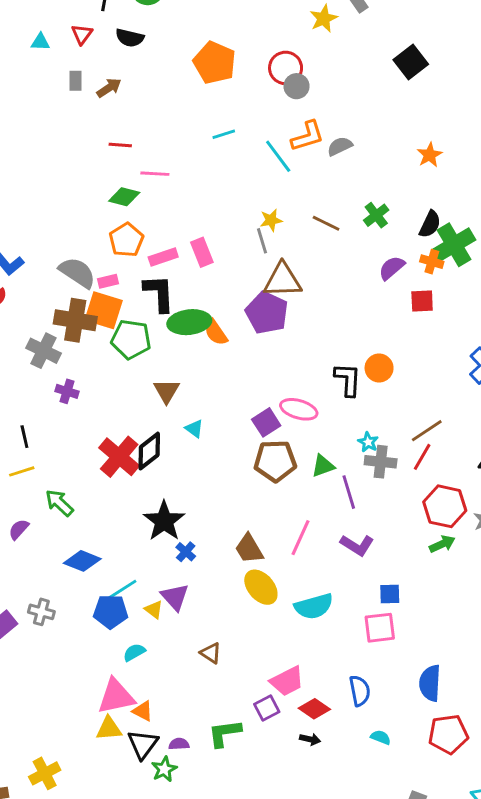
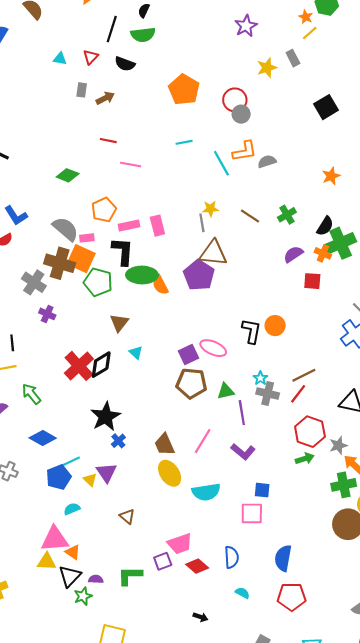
green diamond: (124, 197) -> (68, 175), moved
blue pentagon: (111, 612) -> (59, 477), turned -30
black arrow: (310, 739) -> (200, 617), moved

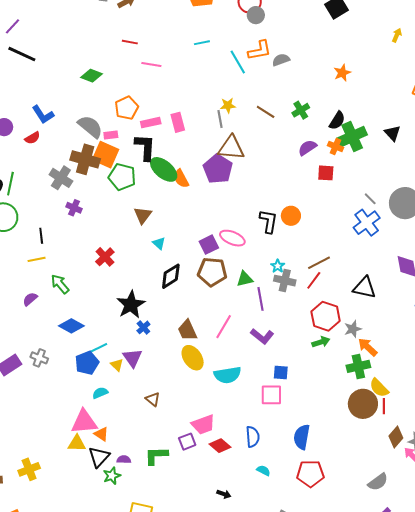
green ellipse: (142, 275) -> (164, 169), turned 40
black diamond: (101, 365) -> (171, 276), moved
red cross: (79, 366) -> (105, 257), size x0.7

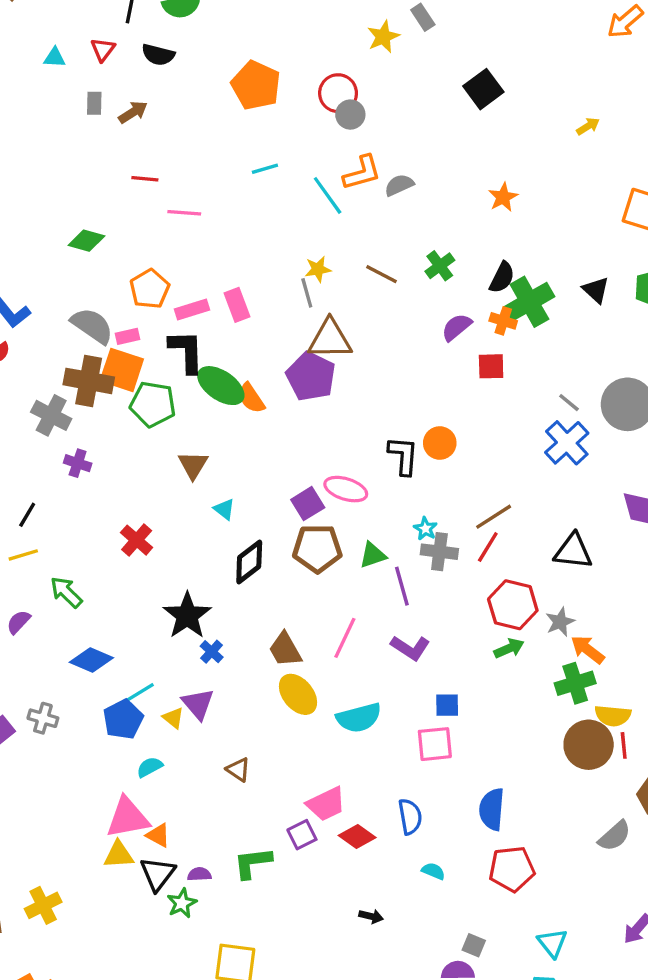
yellow arrow: (397, 35) -> (588, 126), turned 40
black line: (41, 236) -> (27, 515), turned 42
yellow semicircle: (379, 388) -> (613, 716), turned -35
gray semicircle: (378, 482) -> (615, 836), moved

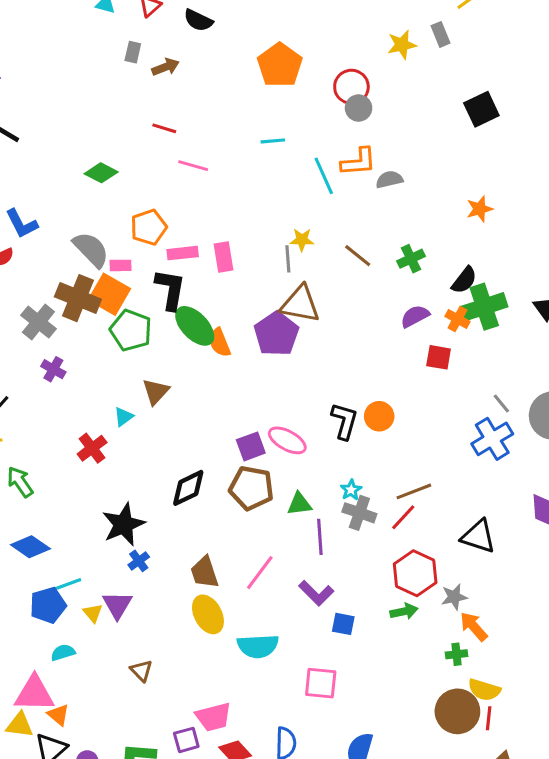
cyan triangle: (224, 509) -> (124, 417), moved, turned 35
green cross: (575, 683) -> (457, 654), size x0.6
blue square: (447, 705) -> (343, 624), moved

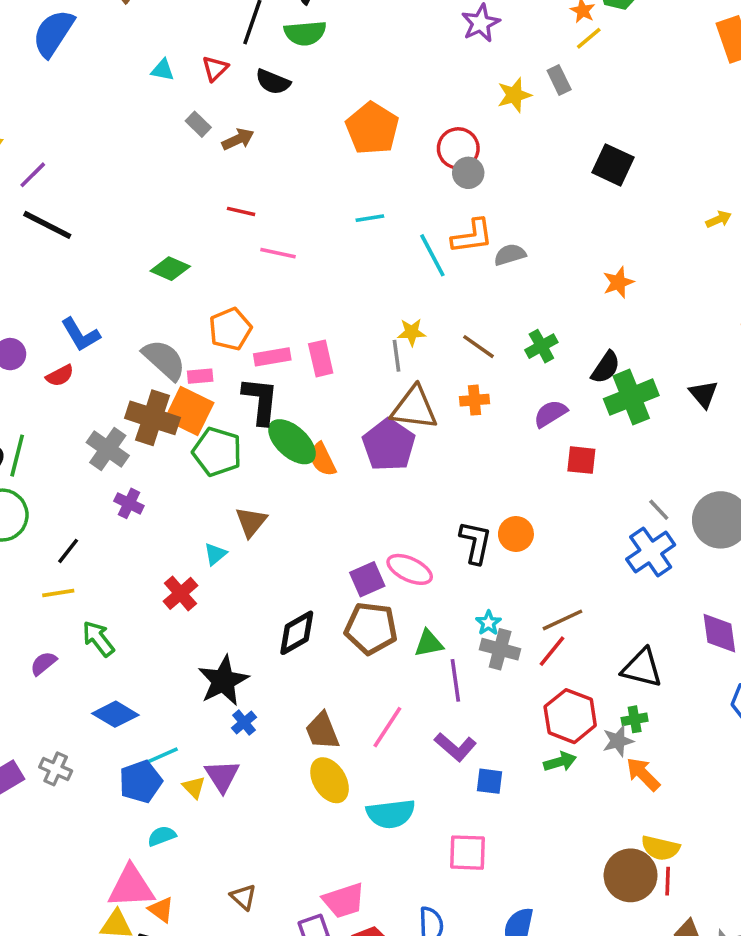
gray rectangle: (133, 52) -> (198, 124), turned -55
black square: (481, 109) -> (613, 165), turned -36
orange cross: (458, 319) -> (474, 400), moved, turned -30
green cross: (457, 654) -> (635, 719), moved
brown triangle: (141, 671) -> (243, 897), moved

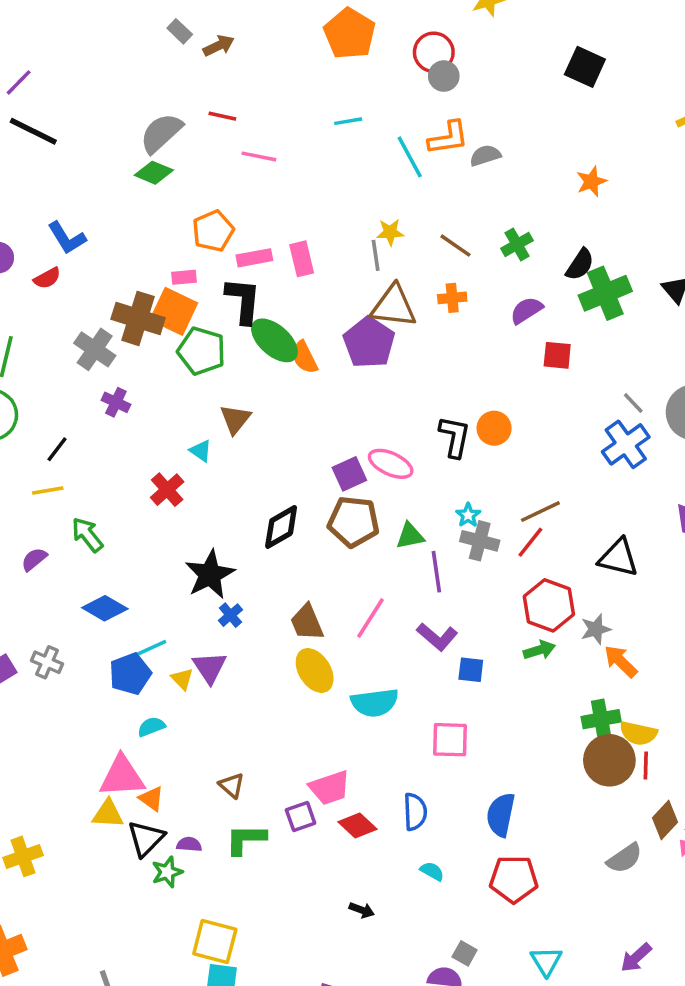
gray semicircle: (164, 360) -> (161, 133), moved, turned -84
cyan triangle: (215, 554) -> (201, 451), turned -45
green cross: (635, 719) -> (601, 719), moved, size x1.5

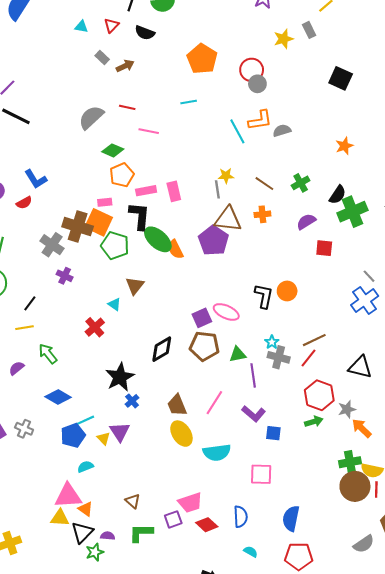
cyan line: (348, 121) -> (189, 102), moved
green diamond: (154, 173) -> (113, 150), moved

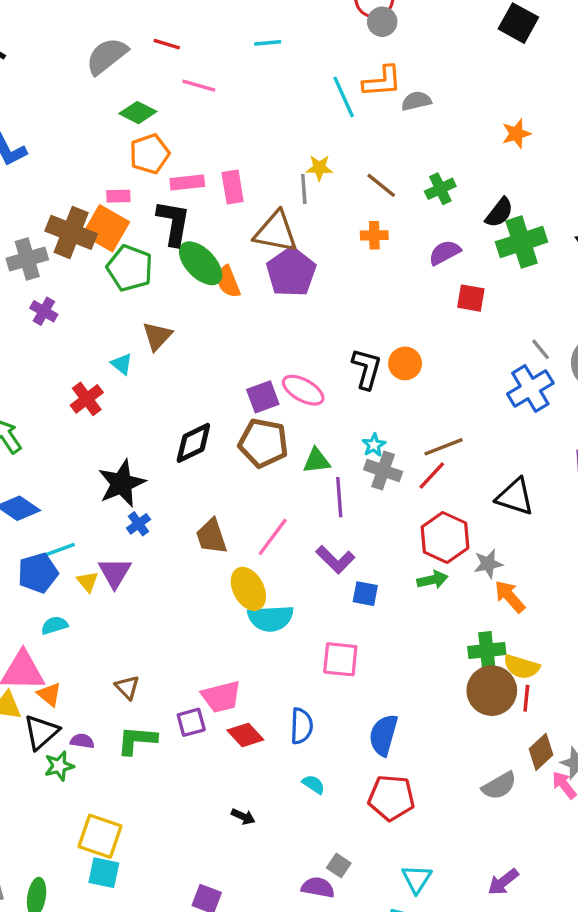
brown triangle: (228, 219) -> (276, 232), moved
gray cross: (52, 245) -> (27, 259), turned 35
yellow ellipse: (181, 434) -> (248, 589), moved

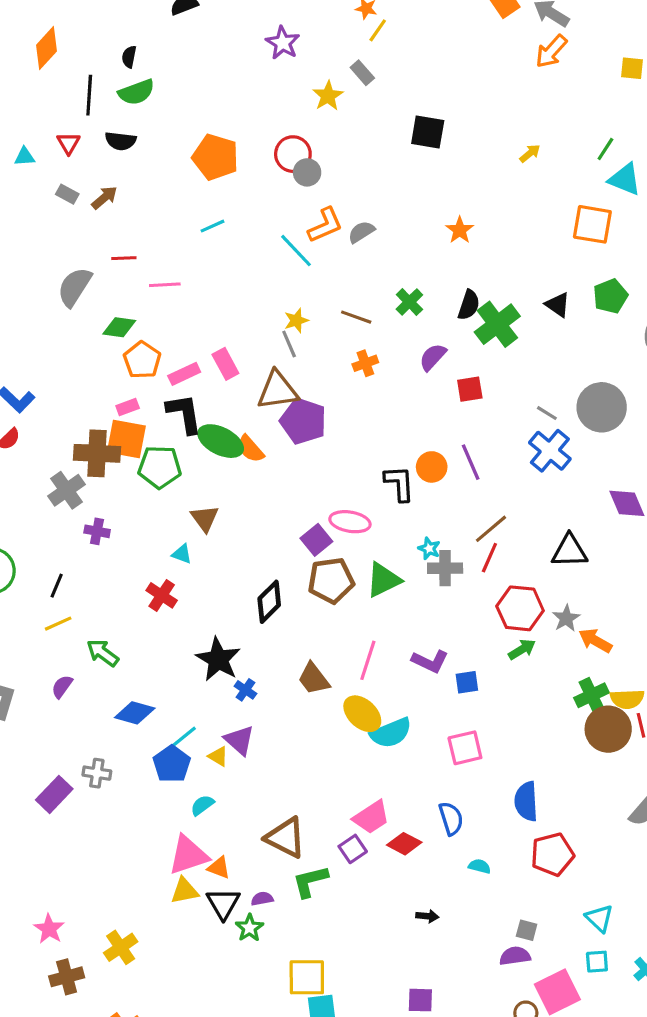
green triangle: (317, 461) -> (383, 580), size x1.4
purple line: (339, 497) -> (471, 462), moved
brown triangle: (127, 687) -> (286, 838), size x1.8

